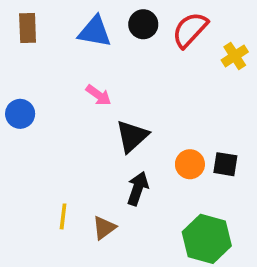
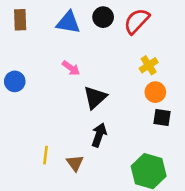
yellow cross: (235, 56) -> (149, 65), moved
orange circle: (190, 164) -> (155, 92), moved
brown triangle: (104, 228) -> (75, 163), turned -30

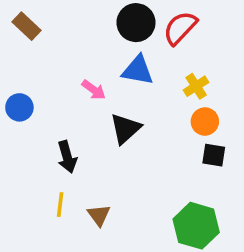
black circle: (103, 17) -> (136, 23), size x1.4
brown rectangle: (20, 20) -> (26, 26), turned -45
blue triangle: (68, 22) -> (138, 70), moved
black arrow: (99, 135) -> (67, 157), moved, turned 145

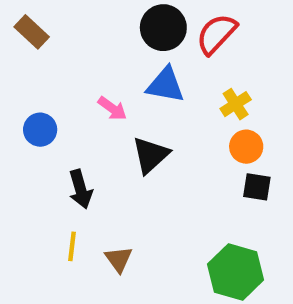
blue circle: (19, 107) -> (40, 130), moved

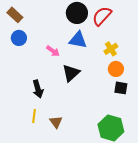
blue circle: (40, 130) -> (19, 38), moved

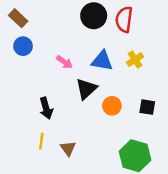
red semicircle: (102, 16) -> (124, 19), turned -35
blue triangle: (78, 40) -> (102, 61), moved
orange circle: (116, 69) -> (112, 106), moved

